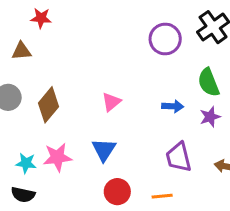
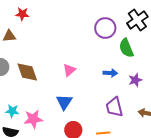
green semicircle: (209, 82) -> (126, 48), moved
brown diamond: (48, 105) -> (27, 72), turned -60
pink star: (57, 157) -> (33, 119), moved

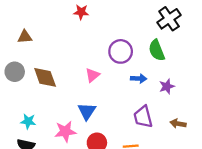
red star: (22, 14) -> (81, 12), moved
purple circle: (105, 28) -> (121, 51), moved
pink star: (33, 119) -> (65, 131), moved

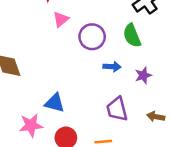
pink triangle: (92, 75) -> (61, 19), moved
blue triangle: (87, 111) -> (55, 103), turned -48

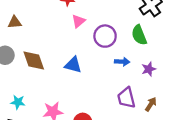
blue triangle: (55, 103) -> (73, 65), moved
brown arrow: (156, 117) -> (151, 104), moved, turned 112

